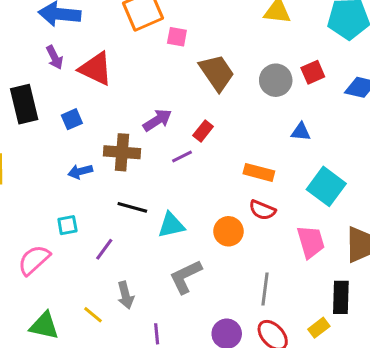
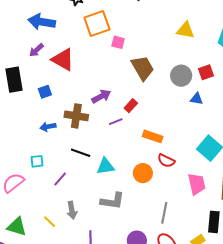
purple arrow: (55, 57) -> (36, 50), turned 70
blue triangle: (301, 132) -> (197, 99), moved
orange rectangle: (259, 172) -> (153, 136), moved
gray L-shape: (186, 277) -> (112, 201), turned -150

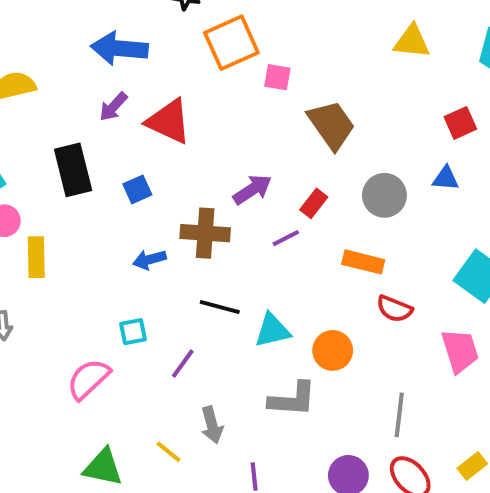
gray circle: (181, 76) -> (384, 195), moved
orange circle: (143, 173) -> (333, 350), moved

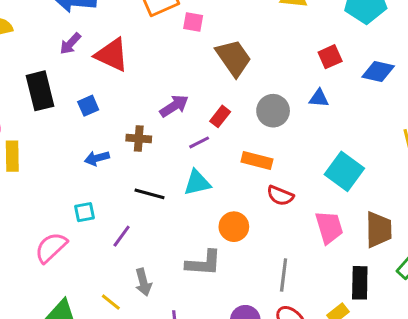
brown cross: (205, 233) -> (139, 139), size x0.7
cyan triangle: (272, 330) -> (197, 183), moved

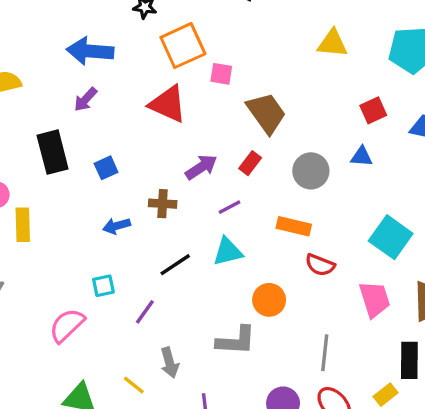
red triangle: (112, 55) -> (168, 104), moved
red rectangle: (220, 116) -> (250, 163), moved
black line: (149, 194) -> (175, 265), turned -48

